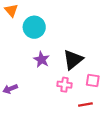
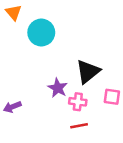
purple star: (42, 60) -> (58, 88), moved
red line: (85, 104) -> (79, 126), moved

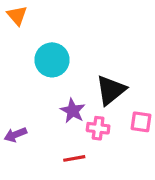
cyan circle: (41, 33) -> (52, 60), moved
red line: (79, 126) -> (74, 158), moved

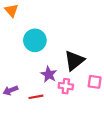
red line: (74, 158) -> (36, 97), moved

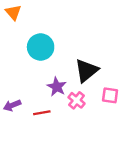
pink cross: (66, 86) -> (77, 100), turned 32

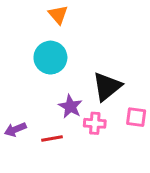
orange triangle: (13, 12) -> (58, 15), moved
pink cross: (77, 100) -> (95, 123), turned -35

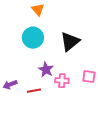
black triangle: (107, 87) -> (70, 42), moved

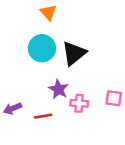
black triangle: (70, 42) -> (74, 53), moved

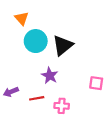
orange triangle: (48, 12) -> (22, 18), moved
pink cross: (79, 103) -> (62, 106), moved

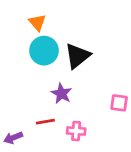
orange triangle: (22, 18) -> (37, 22), moved
purple arrow: (11, 92) -> (13, 138), moved

